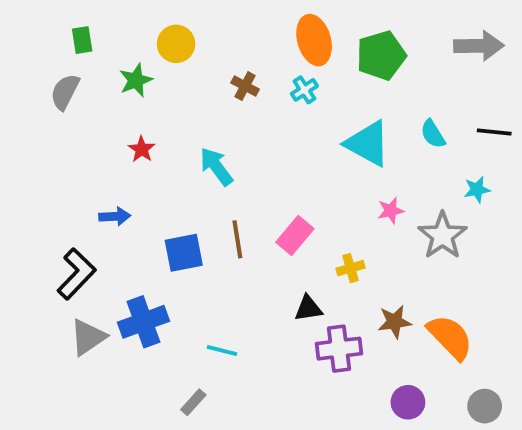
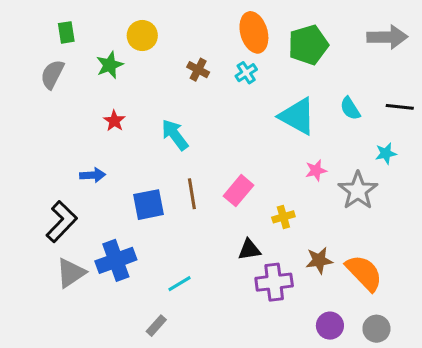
cyan line: (222, 351) -> (179, 284), turned -45
gray circle: (485, 406) -> (376, 329), moved

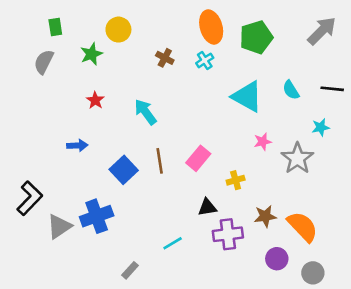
gray arrow: (387, 37) -> (322, 31), turned -44
blue square: (148, 205) -> (124, 170), turned -32
black L-shape: (62, 222) -> (30, 198), moved
cyan line: (179, 284) -> (173, 243), moved
purple circle: (330, 326) -> (277, 259), moved

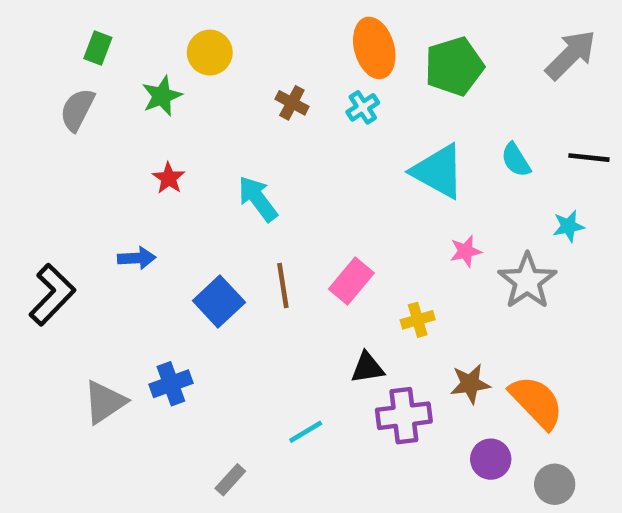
green rectangle: (55, 27) -> (98, 48), turned 30
black L-shape: (30, 198) -> (52, 295), moved
blue cross: (97, 216) -> (171, 384), size x0.7

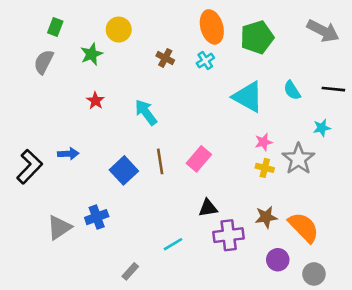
gray arrow: (571, 55) -> (323, 31), turned 72
blue arrow: (137, 258) -> (68, 154), moved
yellow cross: (418, 320) -> (265, 168), moved, turned 30

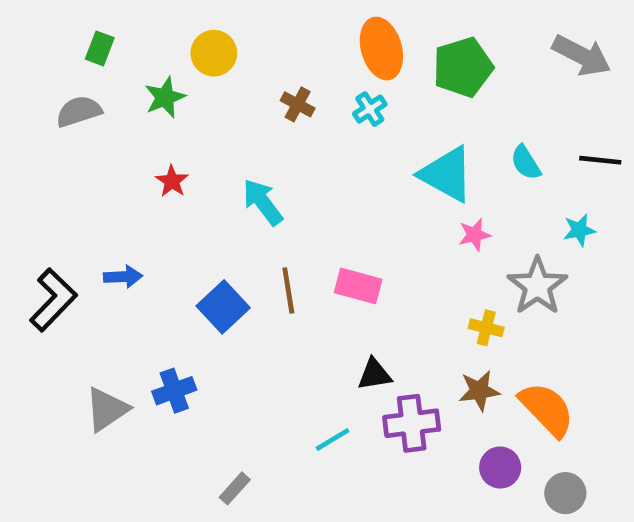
gray semicircle: (44, 62) -> (79, 111), turned 45
pink star: (264, 142) -> (475, 235), moved
pink rectangle: (199, 159) -> (358, 286), turned 65
yellow cross: (265, 168) -> (486, 328), moved
cyan line: (173, 244) -> (333, 440), moved

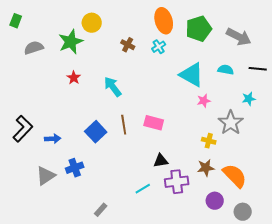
green rectangle: (100, 48) -> (16, 21), moved
gray arrow: (582, 55) -> (239, 37), moved
green star: (165, 97) -> (71, 42), size x1.4
cyan semicircle: (526, 163) -> (226, 70), turned 133
blue arrow: (123, 277) -> (53, 139), moved

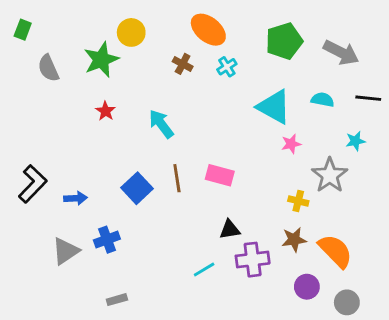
orange ellipse: (164, 21) -> (208, 30), moved, turned -35
gray semicircle: (34, 48) -> (48, 68), turned -96
gray rectangle: (101, 210) -> (117, 300), moved, turned 32

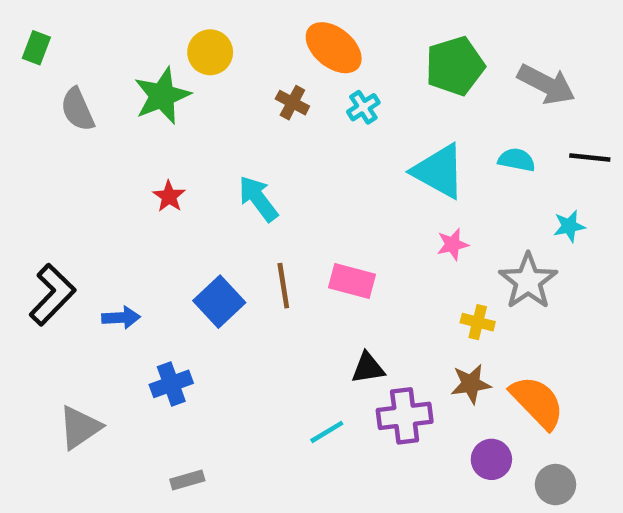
red star: (106, 111) -> (169, 196), moved
pink star: (291, 144) -> (453, 244), moved
gray triangle: (66, 251) -> (80, 427), moved

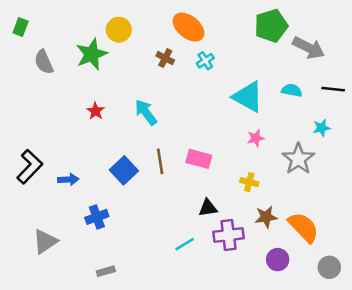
green pentagon: (455, 66) -> (271, 26), moved
yellow cross: (478, 322) -> (249, 182), moved
gray circle: (555, 485) -> (329, 267), moved

